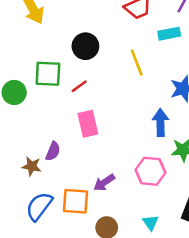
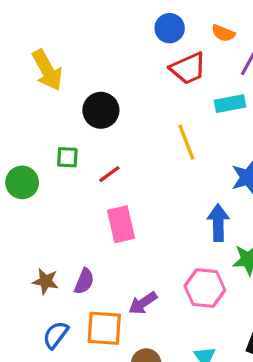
black circle: (85, 46) -> (101, 110), moved
green square: (48, 74) -> (67, 157), size x0.6
purple semicircle: (53, 151) -> (84, 281), moved
blue semicircle: (39, 206) -> (56, 335), size x0.7

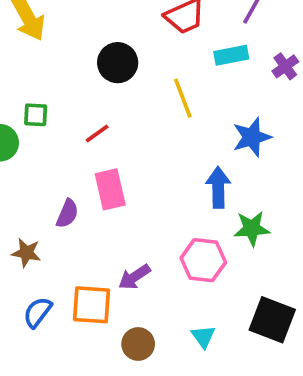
black circle: (101, 110) -> (118, 63), moved
green square: (67, 157) -> (36, 115), moved
purple semicircle: (84, 281) -> (67, 214), moved

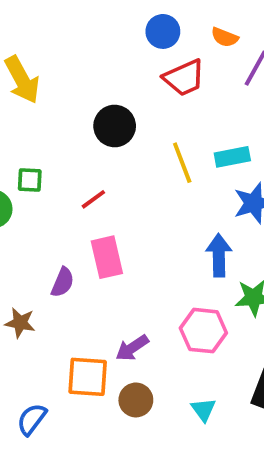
cyan rectangle: (231, 55) -> (232, 157), moved
blue semicircle: (38, 312) -> (32, 419), moved
brown circle: (138, 344) -> (136, 400), moved

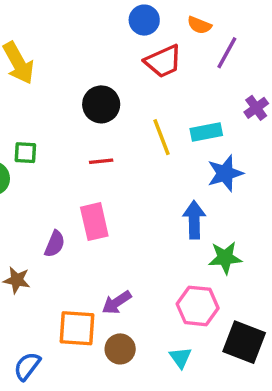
red line: (93, 199) -> (101, 161), moved, turned 30
pink hexagon: (203, 331) -> (198, 306), moved

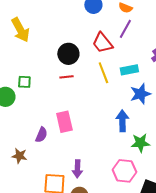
purple line: (227, 53) -> (125, 29), moved
red trapezoid: (163, 61) -> (102, 43), moved, turned 75
red line: (101, 161) -> (66, 77), moved
purple arrow: (117, 302) -> (77, 169), turned -54

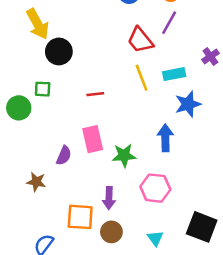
black circle: (68, 54) -> (59, 51), moved
red line: (66, 77) -> (95, 94), moved
green star: (140, 143) -> (124, 155), moved
pink hexagon: (124, 171) -> (155, 188), moved

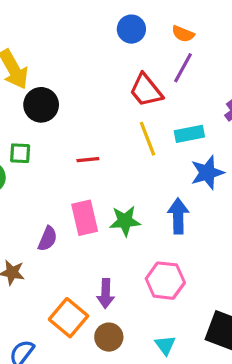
green star: (124, 155) -> (125, 221), moved
orange square: (80, 217) -> (69, 318), turned 36

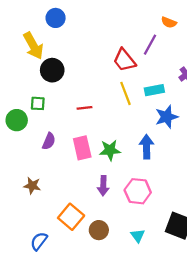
blue circle: (131, 29) -> (56, 18), moved
orange semicircle: (183, 34) -> (169, 22), moved
purple semicircle: (48, 239) -> (49, 141), moved
purple arrow: (106, 293) -> (103, 186), moved

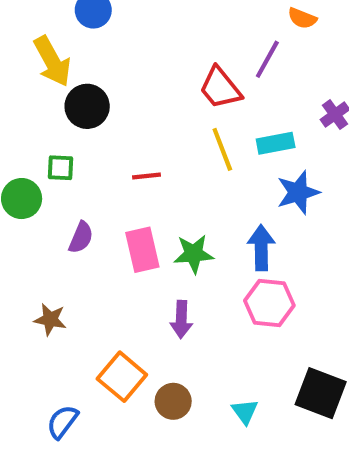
pink hexagon: (138, 191) -> (269, 303), moved

